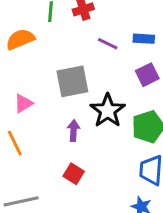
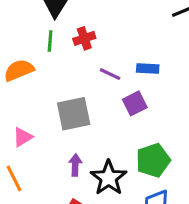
purple square: (147, 75) -> (135, 103), moved
black star: (108, 111) -> (109, 178), moved

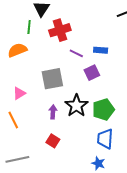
red cross: (84, 38) -> (60, 30), size x1.5
green line: (50, 41) -> (29, 27), moved
black star: (109, 178) -> (76, 106), moved

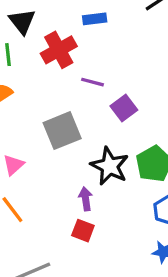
blue rectangle: (101, 50) -> (95, 19), moved
purple arrow: (53, 112) -> (86, 199), moved

